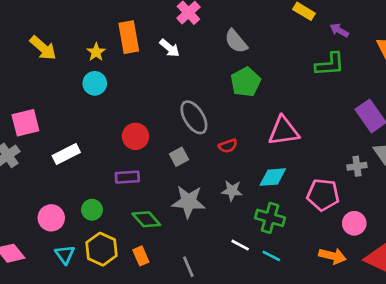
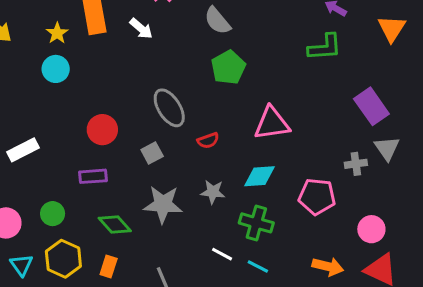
pink circle: (354, 223) -> (371, 229), moved
orange rectangle: (141, 256) -> (109, 267), turned 42

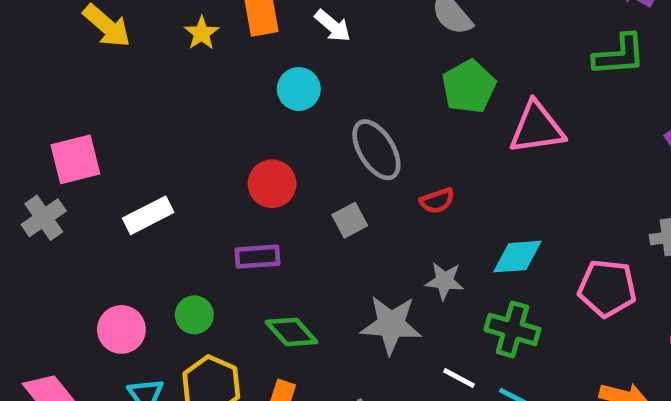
cyan circle: (56, 69) -> (299, 89), moved
pink triangle: (272, 123) -> (537, 128), moved
gray star: (163, 204) -> (391, 325), moved

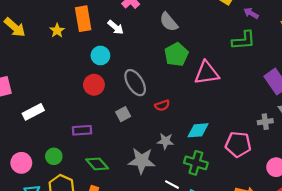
red circle: (272, 184) -> (94, 85), moved

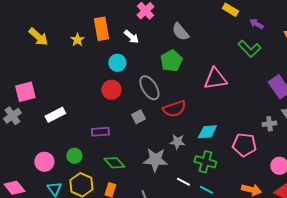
green L-shape: (244, 40) -> (249, 49), turned 50
green pentagon: (176, 54) -> (171, 61), moved
red semicircle: (162, 105) -> (174, 109), size x1.6

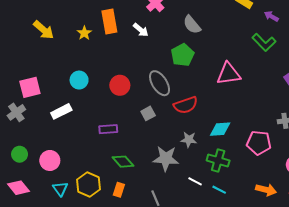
cyan circle: (117, 63) -> (79, 80), moved
green circle: (74, 156) -> (20, 154), moved

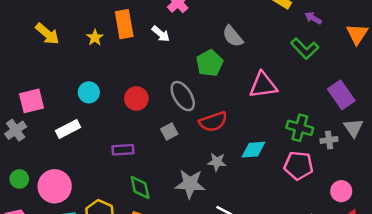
gray semicircle: (192, 25) -> (233, 36), moved
pink circle: (50, 160) -> (55, 186), size x1.4
green cross: (218, 160) -> (300, 128), moved
green diamond: (123, 162) -> (140, 188), turned 30

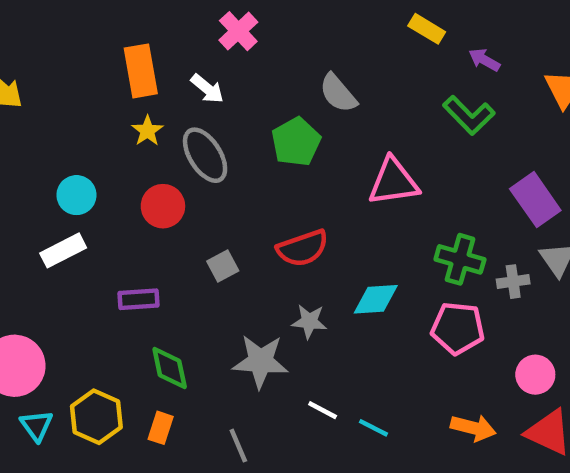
yellow star: (95, 38) -> (147, 131), moved
gray ellipse: (183, 96) -> (205, 155), moved
white rectangle: (68, 129) -> (63, 250), moved

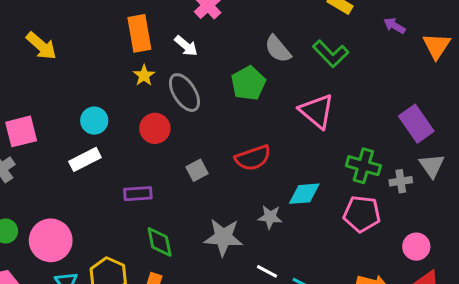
purple arrow: (484, 60) -> (395, 26), moved
green L-shape: (469, 115) -> (331, 54), moved
pink triangle: (393, 182) -> (317, 111), turned 48
gray star: (309, 321) -> (270, 217), moved

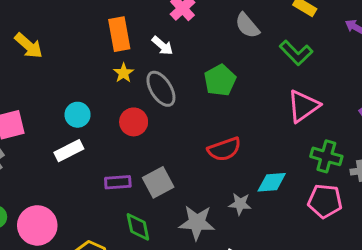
gray semicircle: (278, 49) -> (247, 26), moved
pink triangle: (317, 111) -> (303, 106), moved, turned 45
gray square: (197, 170) -> (158, 182), moved, size x1.5

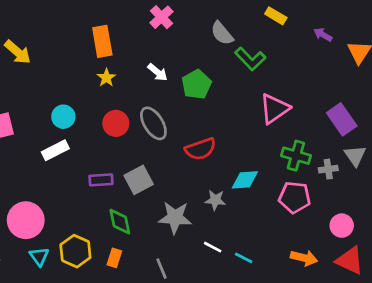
white arrow: (162, 46) -> (157, 72), moved
green L-shape: (296, 53) -> (250, 59), moved
gray ellipse: (161, 89) -> (153, 123), moved

